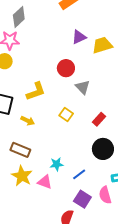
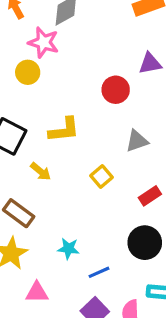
red circle: (66, 68) -> (116, 90), moved
gray triangle: (83, 87) -> (137, 141), turned 42
pink triangle: (45, 182) -> (37, 292), moved, turned -35

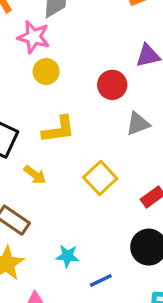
yellow circle: (28, 72) -> (46, 71), moved
gray triangle: (137, 141) -> (138, 124), moved
yellow square: (101, 176) -> (100, 178), size x1.4

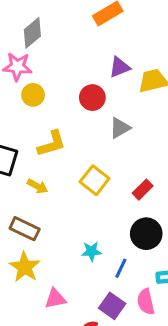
cyan star: (67, 256) -> (91, 251), moved
blue line: (101, 280) -> (121, 268), moved, turned -30

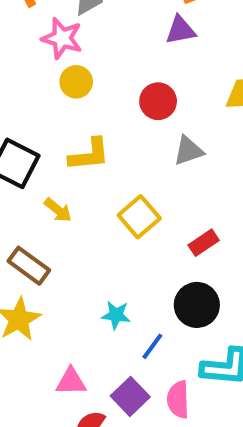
purple triangle: (120, 67) -> (180, 30), moved
pink triangle: (55, 299) -> (71, 382), moved

